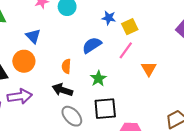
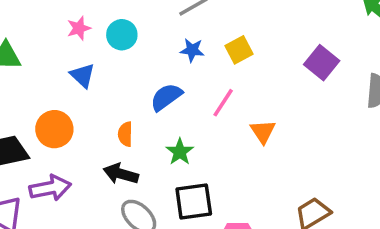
yellow square: (130, 27) -> (239, 50), moved
blue triangle: (33, 36) -> (82, 75), moved

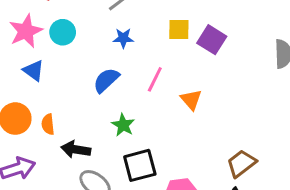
pink star: (79, 28) -> (26, 31), size x1.6
yellow square: (239, 50) -> (179, 30), moved, turned 35
purple square: (322, 63) -> (212, 40), moved
orange semicircle: (125, 134) -> (48, 124), moved

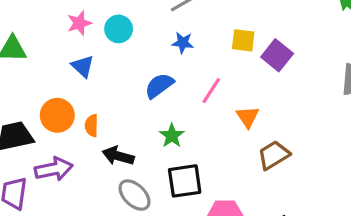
pink star: (26, 31) -> (79, 23), size x0.7
brown trapezoid: (241, 163) -> (274, 155), moved

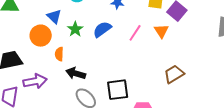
orange circle: (57, 115) -> (41, 36), moved
orange triangle: (248, 117) -> (161, 31), moved
green star: (172, 136) -> (75, 29), moved

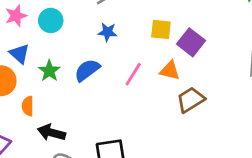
orange triangle: (161, 31) -> (170, 71), turned -42
brown trapezoid: (174, 74) -> (191, 100), moved

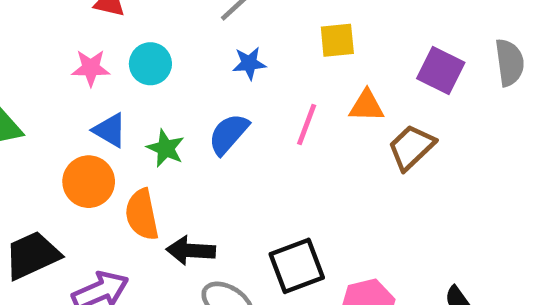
pink star: (16, 16) -> (91, 68), turned 30
purple square: (191, 42) -> (441, 70), moved
orange semicircle: (28, 106) -> (142, 215), size x1.5

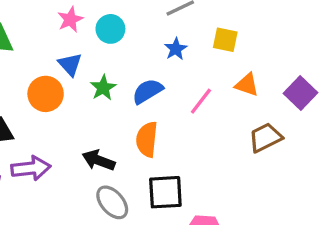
yellow square: (337, 40) -> (225, 40), moved
blue star: (249, 63) -> (176, 49), turned 30
pink star: (91, 68) -> (70, 19), turned 30
orange triangle: (367, 106) -> (247, 85), moved
orange semicircle: (142, 215) -> (147, 139), moved

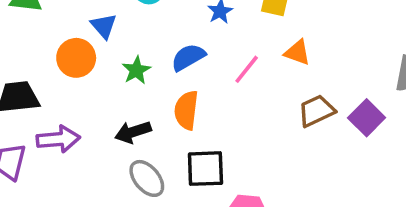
green star: (103, 88) -> (136, 70), moved
purple square: (300, 93) -> (367, 118), moved
black arrow: (99, 160) -> (133, 132), turned -40

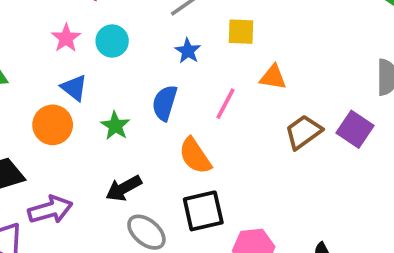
blue semicircle: (188, 57) -> (165, 103), turned -32
orange semicircle: (186, 110) -> (195, 156), moved, turned -30

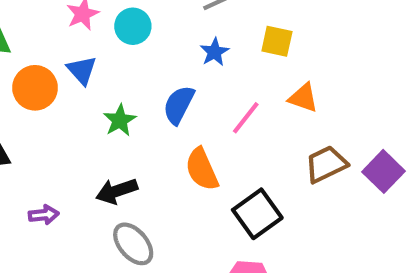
orange circle: (53, 125) -> (35, 88), moved
purple arrow: (50, 210) -> (44, 215), moved, size x0.6
black square: (203, 211) -> (257, 214), moved, turned -33

